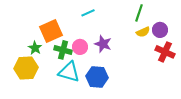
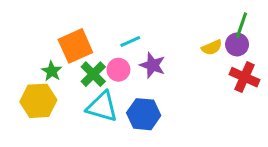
cyan line: (88, 13) -> (130, 42), moved
green line: (139, 13) -> (241, 25), moved
green cross: (63, 50) -> (93, 74), turned 30

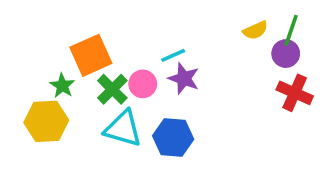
cyan line: (130, 42) -> (173, 55), moved
yellow semicircle: (212, 47) -> (255, 30), moved

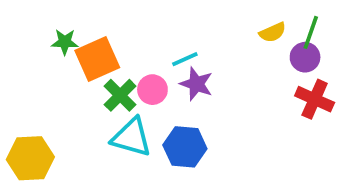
green star: (62, 86) -> (65, 42), moved, turned -30
yellow hexagon: (46, 121) -> (30, 158), moved

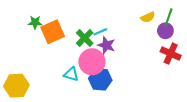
pink circle: (152, 90) -> (92, 62), moved, size x1.6
green cross: (120, 95) -> (85, 38), moved
cyan triangle: (132, 137) -> (71, 74), size x0.7

